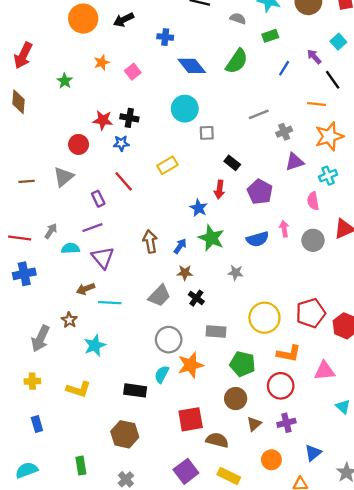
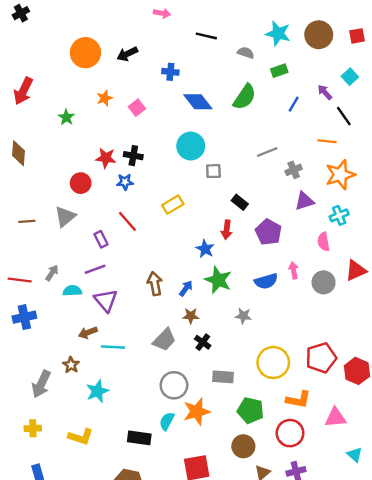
brown diamond: (18, 102) -> (18, 153), moved

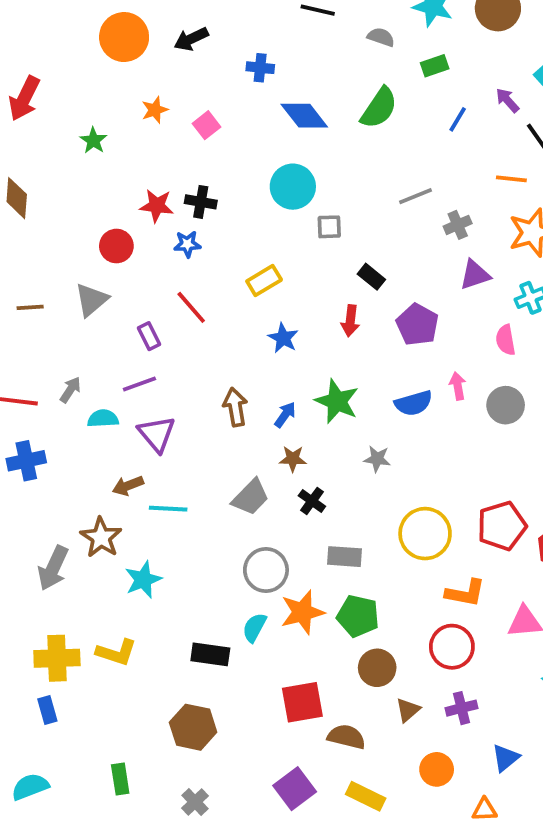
blue star: (205, 249) -> (283, 338), moved
brown star: (71, 365) -> (101, 537), size x1.5
green pentagon: (251, 410) -> (358, 616), moved
yellow cross: (33, 428) -> (57, 658), moved, size x1.6

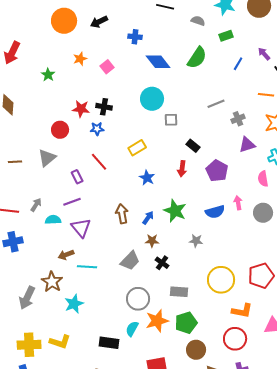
green pentagon: (358, 616) -> (186, 323), turned -30

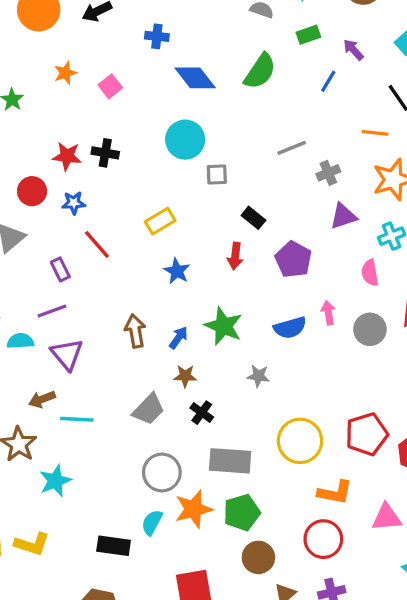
purple arrow: (264, 54) -> (353, 50), moved
blue star: (97, 129) -> (74, 203), moved
gray rectangle: (179, 292) -> (230, 461), size x1.4

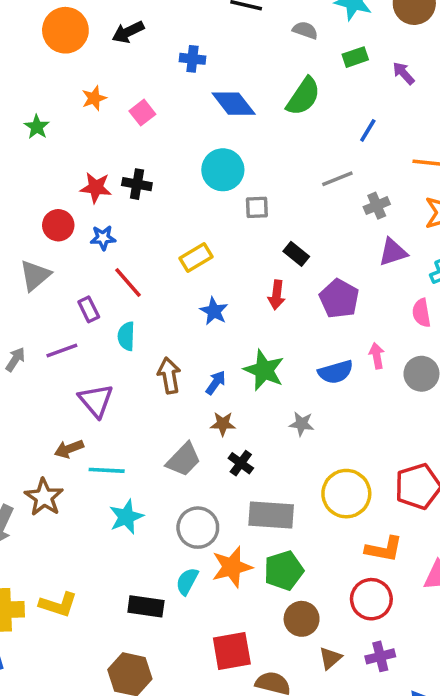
blue line: (328, 81) -> (368, 130), moved
purple line: (52, 311) -> (62, 350), moved
cyan semicircle: (20, 341) -> (126, 336), moved, turned -85
cyan star: (55, 481) -> (126, 517), moved

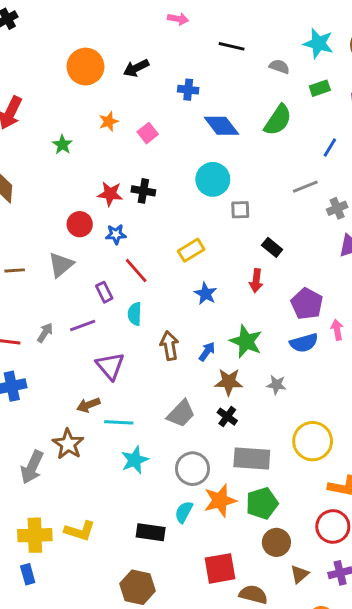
purple pentagon: (339, 299) -> (307, 304), moved
brown star: (223, 424) -> (229, 382), moved, size x1.4

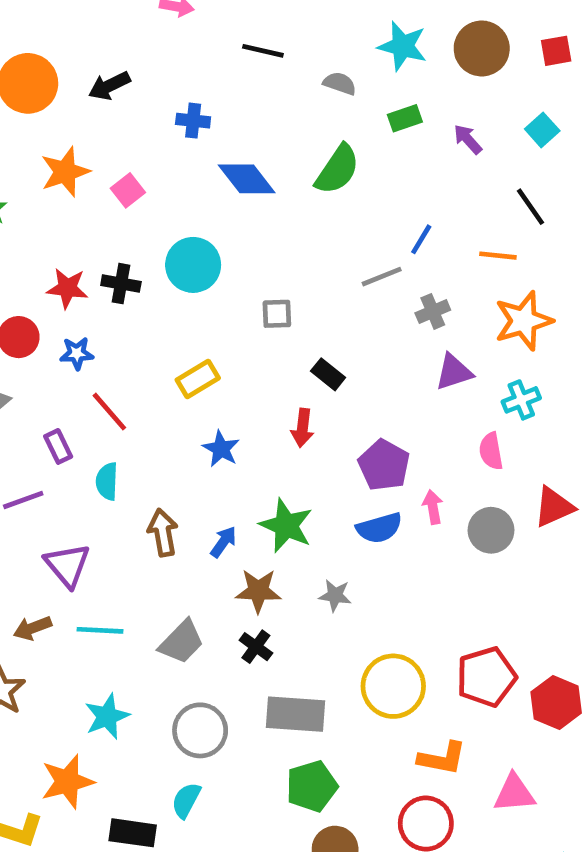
orange star: (109, 122) -> (65, 172), size x1.5
blue line: (330, 148) -> (421, 239), moved
cyan circle: (213, 179) -> (193, 265), moved
cyan line: (119, 422) -> (100, 630), moved
orange star: (220, 500) -> (67, 782), moved

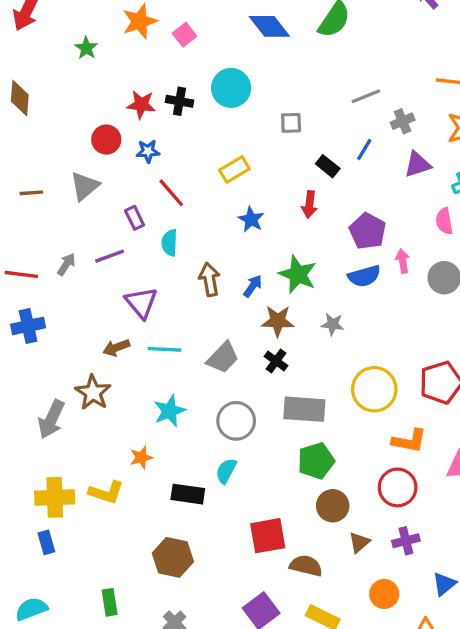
blue line: (421, 239) -> (364, 150), moved
orange star: (67, 782) -> (141, 457), size x0.6

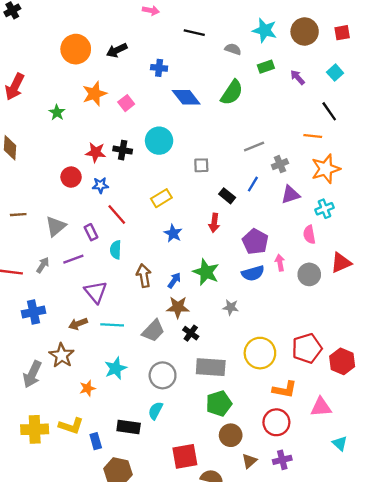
gray triangle: (85, 186) -> (56, 226), moved
brown star: (278, 321) -> (178, 307), moved
blue cross: (28, 326) -> (33, 312), moved
orange star: (141, 457) -> (87, 388), moved
blue rectangle: (46, 542) -> (96, 441), moved

